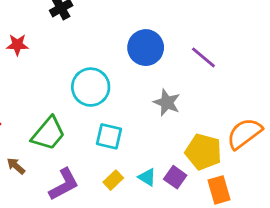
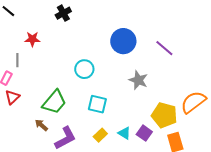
cyan circle: (91, 87) -> (84, 69), size x0.7
brown arrow: (16, 166) -> (41, 125), moved

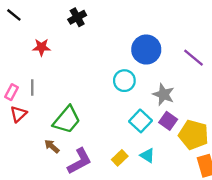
gray line: (17, 60) -> (32, 88), moved
cyan circle: (84, 69) -> (124, 81), moved
cyan square: (97, 104) -> (141, 121), moved, turned 30
purple square: (144, 133) -> (168, 121), moved

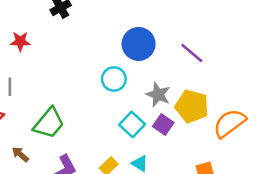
yellow pentagon: (193, 135) -> (192, 106), moved
brown arrow: (52, 146) -> (20, 154), moved

